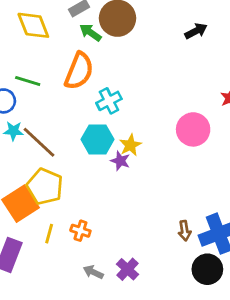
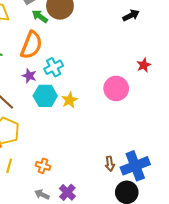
black arrow: (196, 31) -> (131, 15), moved
purple star: (120, 161) -> (29, 76), moved
orange cross: (80, 231) -> (43, 166), moved

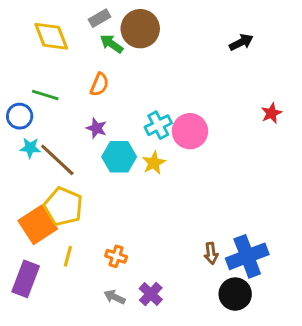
orange semicircle: (31, 45) -> (100, 84), size x0.6
red star: (144, 65) -> (271, 113), moved
cyan cross: (54, 67) -> (158, 125), moved
pink circle: (116, 88) -> (190, 131), moved

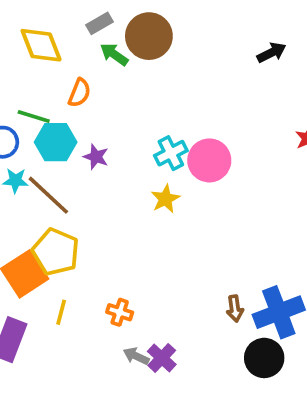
orange semicircle: (100, 84) -> (79, 93), moved
cyan hexagon: (119, 157) -> (56, 142), moved
gray arrow: (115, 297) -> (136, 356), moved

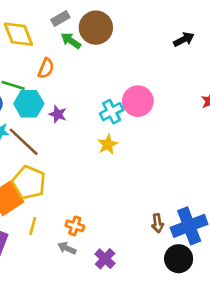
pink circle: (209, 160) -> (138, 101), moved
gray arrow: (136, 356) -> (67, 248), moved

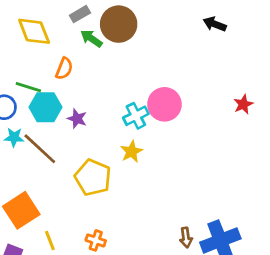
black arrow: (184, 39) -> (215, 24), moved, turned -132
yellow pentagon: (29, 183) -> (93, 177), moved
yellow line: (33, 226) -> (50, 240), turned -36

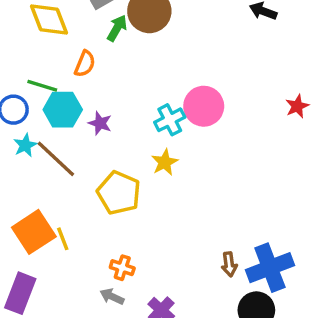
green arrow: (91, 38) -> (117, 28), turned 85
cyan star: (14, 137) -> (25, 145), turned -30
yellow line: (50, 240) -> (63, 239), moved

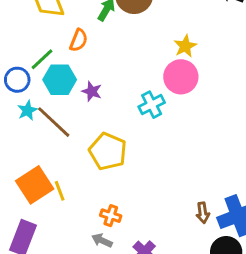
green line: (42, 86) -> (42, 59), turned -60
cyan cross: (170, 120) -> (152, 105), moved
yellow star: (165, 162) -> (185, 46), moved

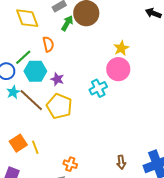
orange semicircle: (79, 40) -> (48, 44), turned -35
yellow pentagon: (108, 151) -> (59, 106), moved
orange square: (35, 185) -> (18, 143), size x0.7
brown arrow: (203, 213) -> (121, 162), moved

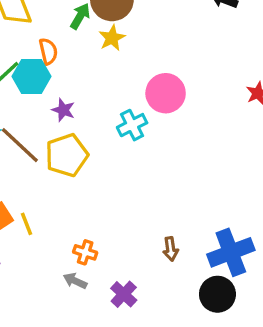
yellow star: (121, 48) -> (112, 38), moved
cyan hexagon: (35, 71) -> (32, 76), moved
yellow pentagon: (59, 106) -> (67, 155), turned 30

